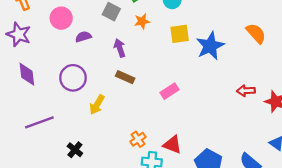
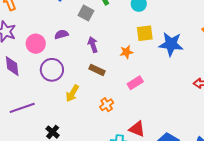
pink circle: (61, 18) -> (36, 44), moved
orange star: (142, 21) -> (126, 52), moved
blue star: (210, 46) -> (171, 44), turned 30
orange cross: (138, 139) -> (107, 105), moved

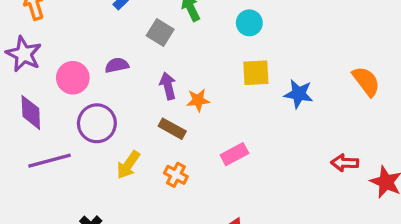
blue star: (171, 44) -> (299, 94), size x0.7
orange star: (126, 52) -> (198, 100), moved
orange cross: (107, 105) -> (176, 175), moved, turned -32
purple line: (22, 108) -> (49, 161), moved

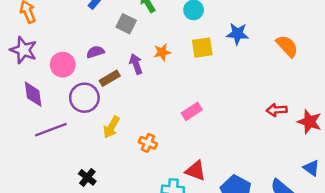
blue star: (299, 94) -> (237, 34), moved
orange star: (198, 100) -> (162, 52), moved
brown rectangle: (172, 129) -> (110, 78), moved, turned -54
orange cross: (176, 175) -> (148, 143), moved

